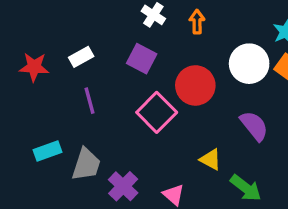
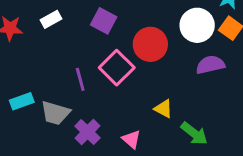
purple line: (90, 101) -> (80, 79), moved
purple semicircle: (254, 126) -> (210, 65), moved, turned -64
gray trapezoid: (86, 164) -> (55, 113), turned 88

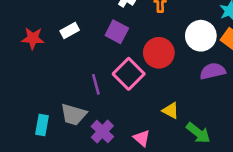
cyan rectangle: (22, 101) -> (42, 125), moved, turned -60

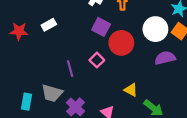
purple square: (117, 32) -> (101, 27), moved
pink square: (129, 74) -> (97, 60), size x0.6

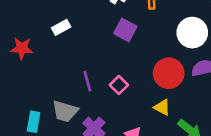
red star: (19, 31) -> (22, 48), moved
red circle: (121, 43) -> (169, 73), moved
pink square: (97, 60) -> (119, 85), moved

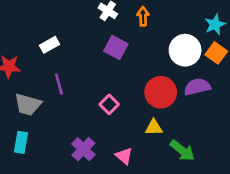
purple line: (87, 81) -> (59, 84), moved
yellow triangle: (162, 107) -> (154, 127), turned -30
gray trapezoid: (65, 111) -> (28, 104), moved

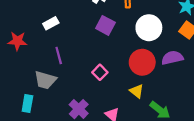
white circle: (185, 50) -> (149, 28), moved
gray trapezoid: (28, 104) -> (45, 80), moved
yellow triangle: (154, 127) -> (137, 91), turned 40

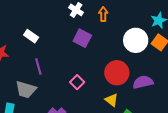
white rectangle: (51, 23) -> (31, 36), turned 64
white circle: (149, 28) -> (136, 40), moved
purple semicircle: (172, 58) -> (143, 82), moved

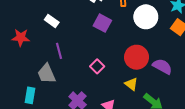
white circle: (136, 40) -> (146, 17), moved
purple semicircle: (143, 82) -> (162, 66), turned 42
gray trapezoid: (26, 89) -> (47, 74), turned 50

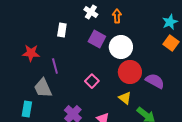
white circle: (146, 17) -> (121, 47), moved
white rectangle: (52, 21) -> (62, 30), moved, turned 64
red star: (21, 38) -> (31, 53), moved

